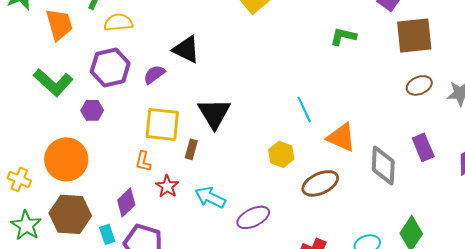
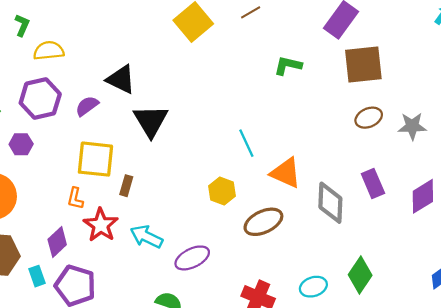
black triangle: (214, 113) -> (151, 121), moved
red star: (167, 186) -> (101, 225), size x1.4

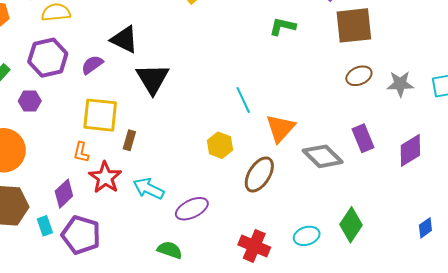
orange triangle: (286, 173) -> (280, 128), turned 48
gray diamond: (330, 203) -> (323, 156), turned -48
brown ellipse: (263, 222) -> (259, 174), turned -33

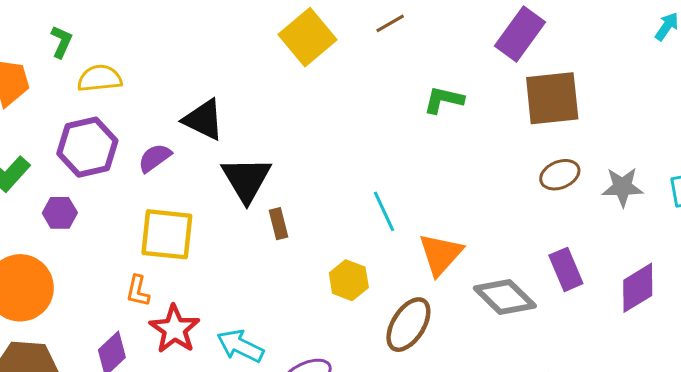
brown rectangle: (129, 140) -> (278, 224), moved, turned -30

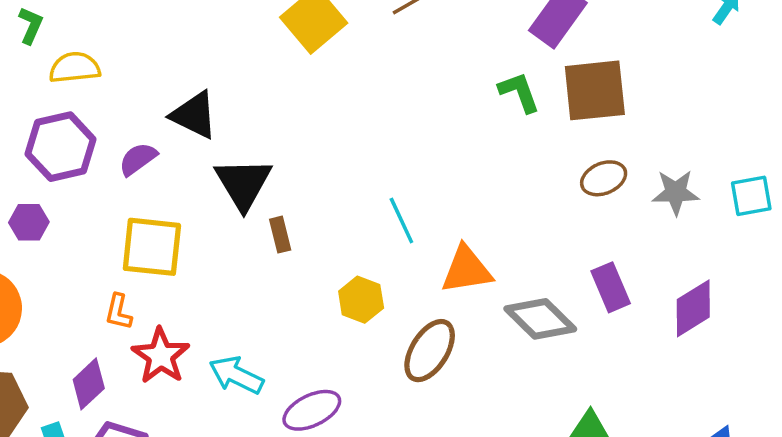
green L-shape: (444, 100) -> (519, 92), moved, turned 57
orange triangle: (441, 254) -> (467, 270), turned 39

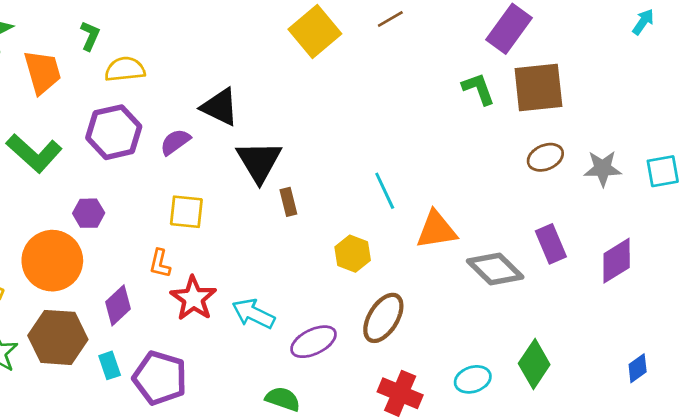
purple hexagon: (29, 222) -> (89, 213), moved
yellow square: (152, 247) -> (186, 212), size x0.7
brown ellipse: (430, 351) -> (383, 318), moved
purple diamond: (89, 384) -> (118, 305), moved

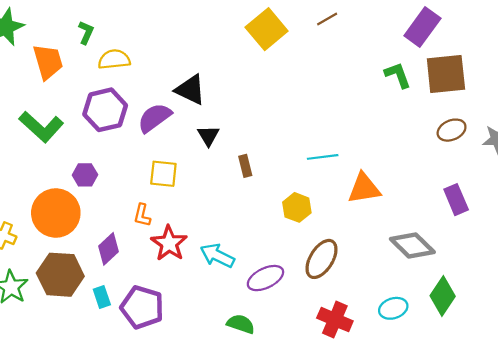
purple semicircle: (175, 142) -> (154, 118), size x1.4
black triangle: (259, 161) -> (208, 136), moved, size x0.6
cyan line: (385, 191) -> (323, 157), turned -72
gray diamond: (495, 269) -> (412, 246), moved

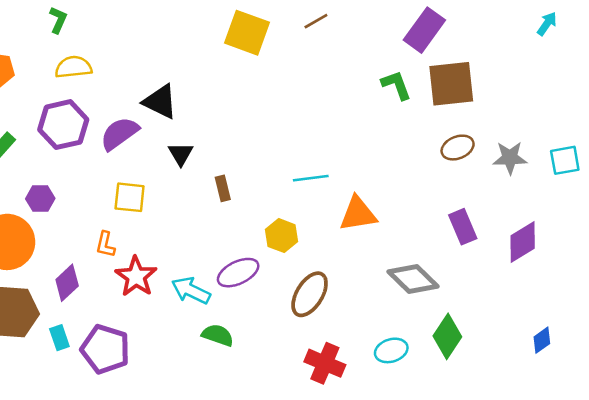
yellow square: (267, 29) -> (247, 33), turned -30
green L-shape: (86, 33) -> (58, 20), moved
purple ellipse: (265, 278) -> (238, 273), moved
green semicircle: (241, 324) -> (218, 335), moved

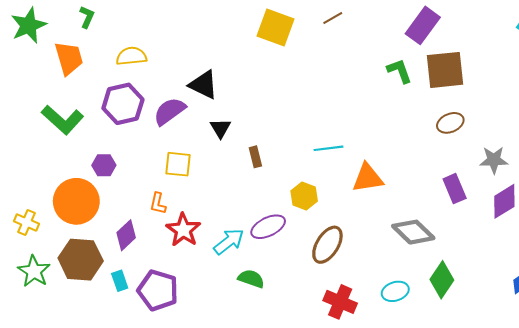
green L-shape: (58, 20) -> (87, 17), moved
gray star: (510, 158) -> (494, 160), moved
cyan arrow: (191, 290) -> (229, 242), turned 116

